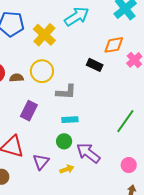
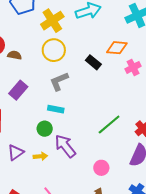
yellow circle: (42, 71) -> (54, 50), moved
gray L-shape: (66, 92) -> (59, 81), turned 140
purple triangle: (41, 162) -> (16, 152), moved

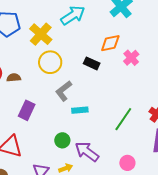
cyan rectangle: (56, 109) -> (80, 110), moved

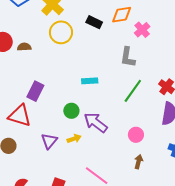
black rectangle: (92, 63) -> (94, 22), moved
gray L-shape: (64, 91) -> (128, 57), moved, turned -45
purple rectangle: (27, 110) -> (35, 91), moved

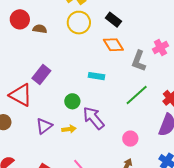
orange diamond: (122, 15) -> (113, 45), moved, turned 55
pink cross: (142, 30) -> (160, 48), moved

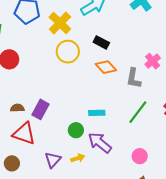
brown semicircle: (40, 29) -> (17, 108), moved
cyan rectangle: (97, 76) -> (97, 113), moved

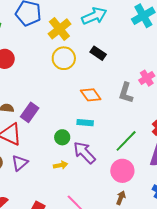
orange diamond: (106, 67) -> (91, 95), moved
green line: (138, 112) -> (126, 141), moved
pink circle: (140, 156) -> (122, 171), size x1.5
purple triangle: (53, 160) -> (20, 163), moved

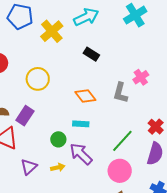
yellow circle: (64, 58) -> (38, 79), moved
purple triangle: (20, 163) -> (29, 167), moved

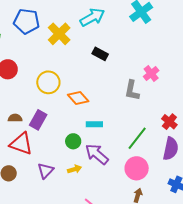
orange diamond: (85, 96) -> (78, 98), moved

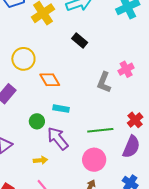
green line: (137, 138) -> (100, 130), turned 35
yellow arrow: (75, 169) -> (41, 160), moved

